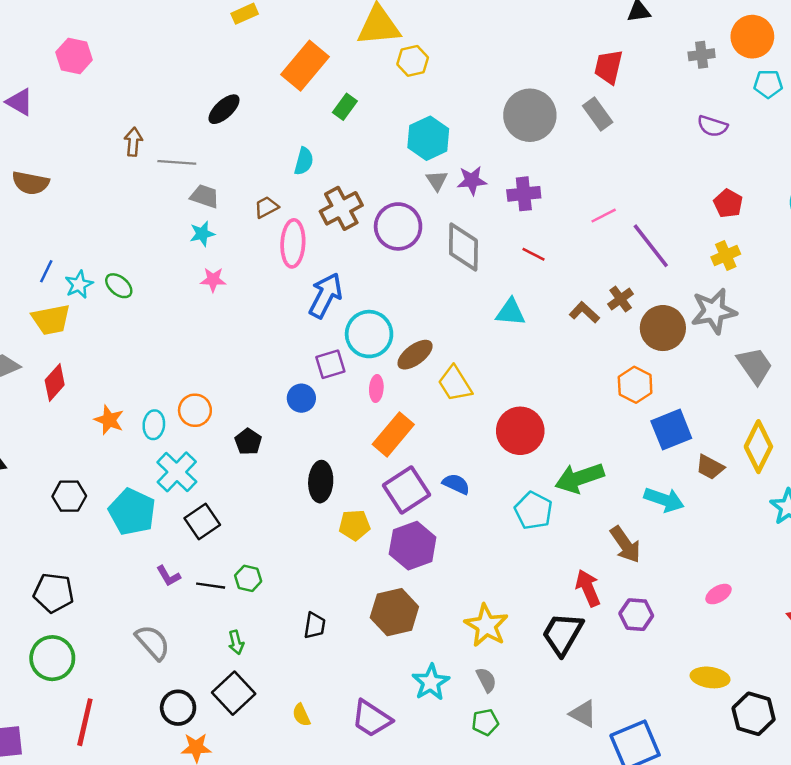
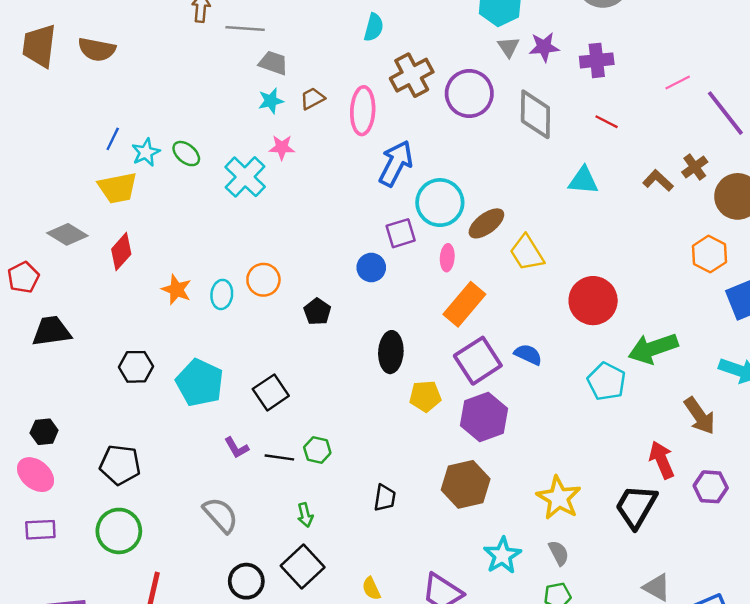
brown trapezoid: (266, 207) -> (312, 98), moved
cyan cross: (177, 472) -> (245, 177), moved

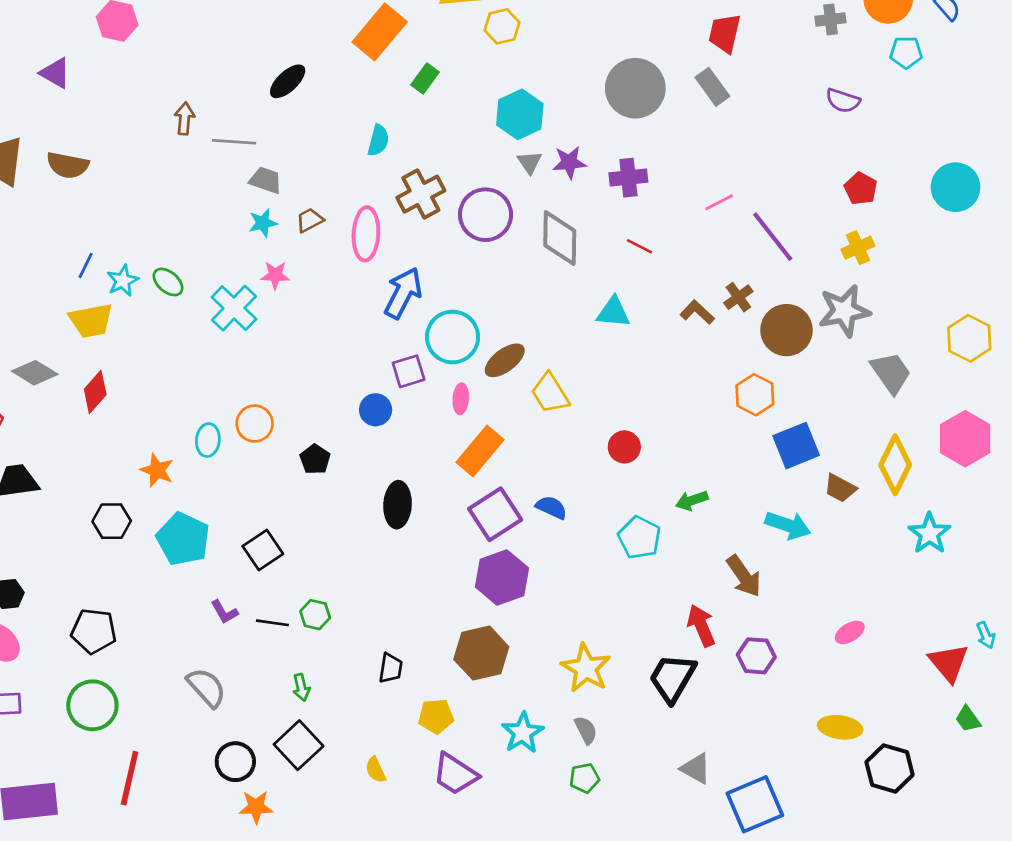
orange star: (176, 290) -> (157, 470), moved
red circle: (593, 301) -> (624, 447), size x0.6
green arrow: (653, 348) -> (692, 501), size x0.6
yellow pentagon: (425, 396) -> (436, 716), moved

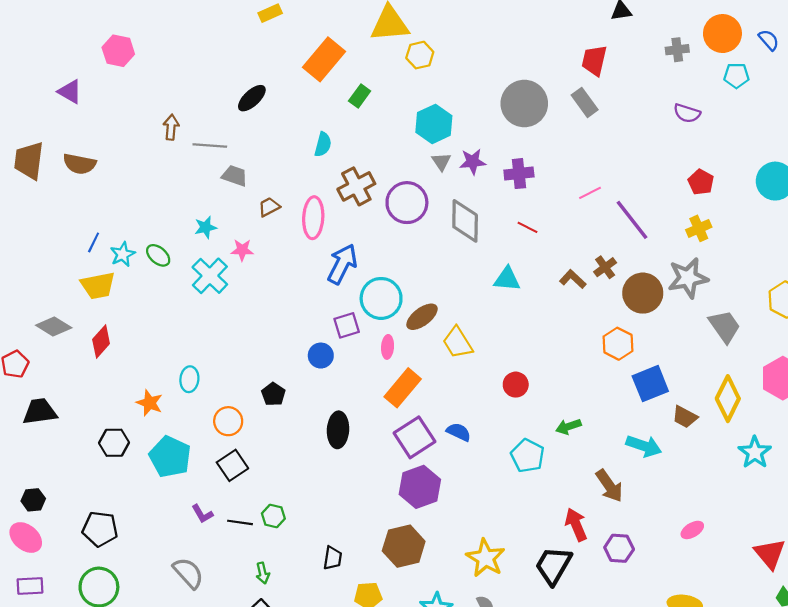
cyan star: (263, 223) -> (206, 227), moved
orange circle: (255, 424) -> (228, 421), moved

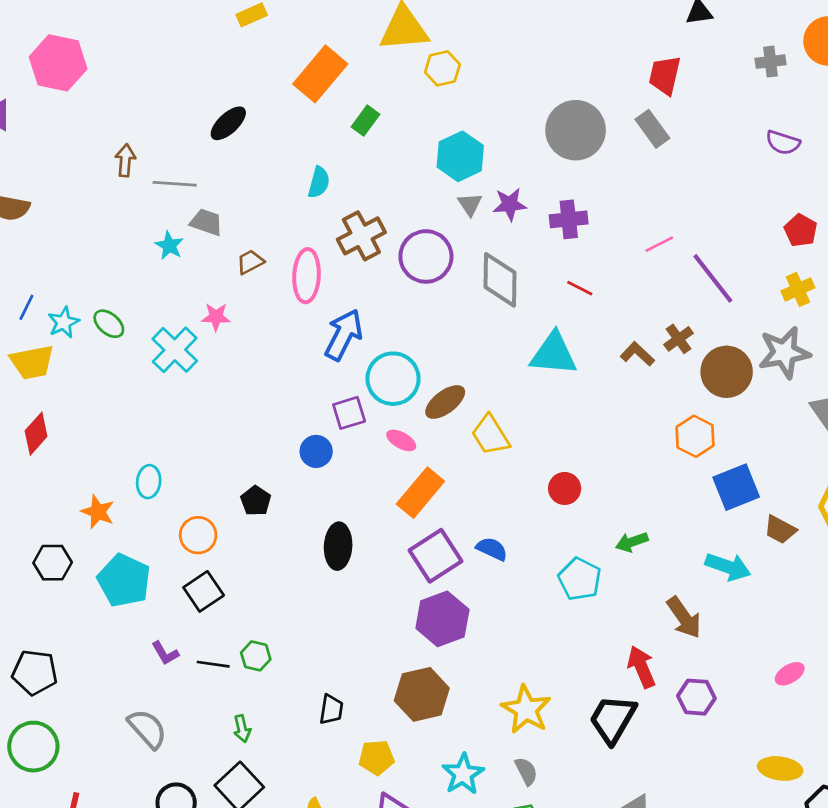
pink hexagon: (118, 51) -> (58, 63), size x1.4
cyan star: (206, 227) -> (169, 245), moved, turned -30
cyan triangle: (507, 279) -> (554, 354), size x1.4
pink ellipse: (388, 347) -> (401, 440), turned -65

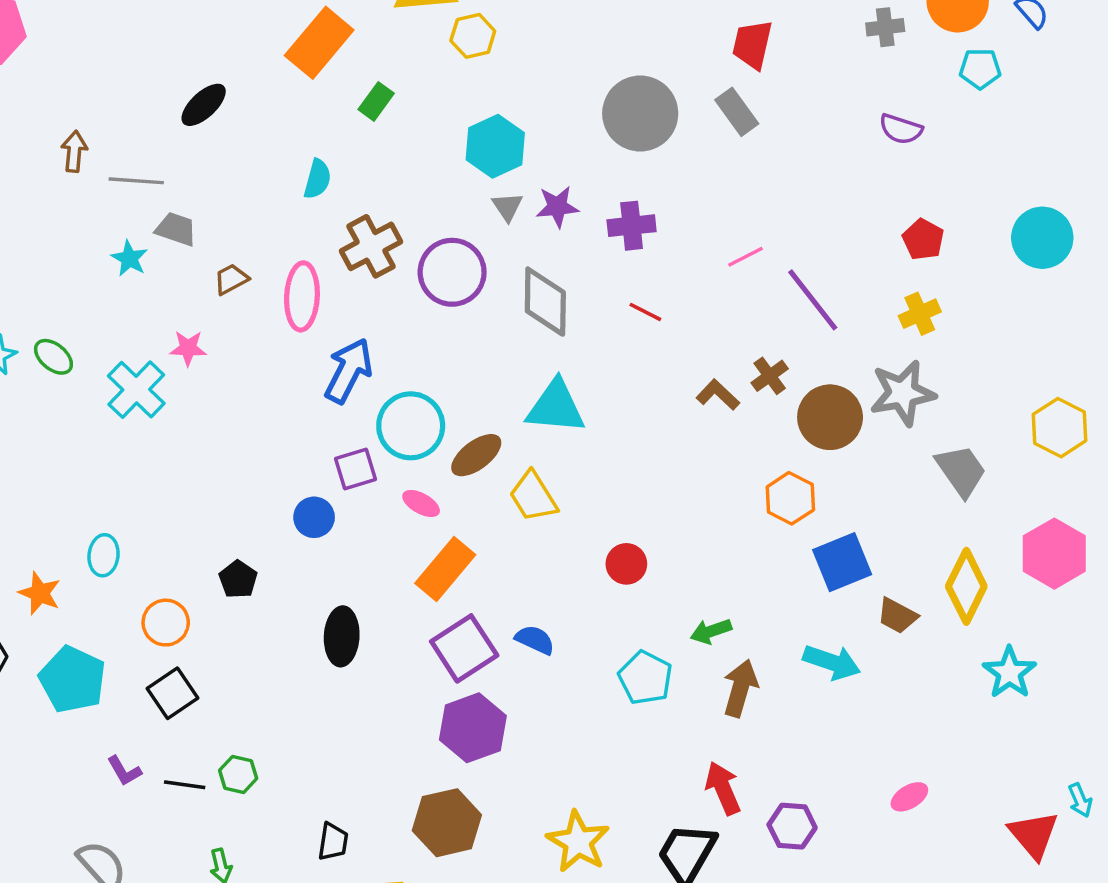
cyan triangle: (554, 354) -> (556, 407), moved
brown arrow: (684, 617) -> (740, 688), moved, turned -129

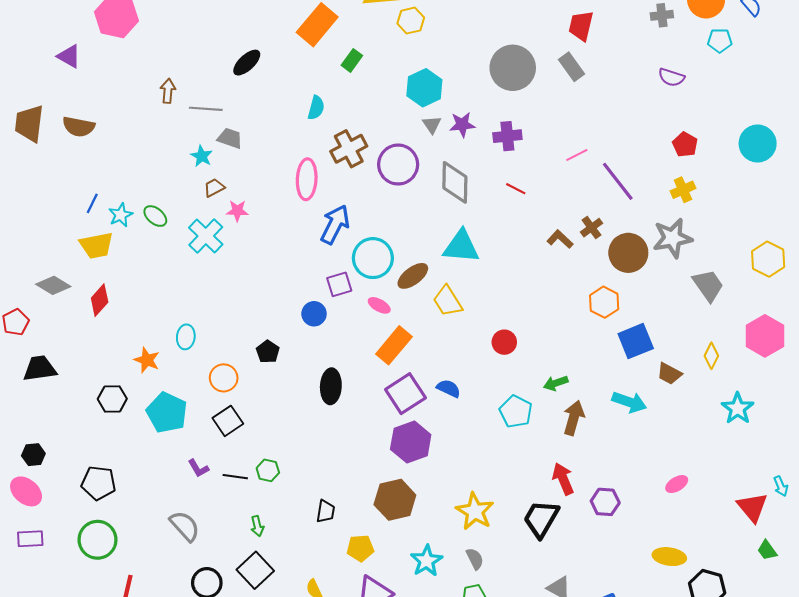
brown trapezoid: (231, 279) -> (214, 188), moved
yellow diamond: (966, 586) -> (711, 356), size x0.6

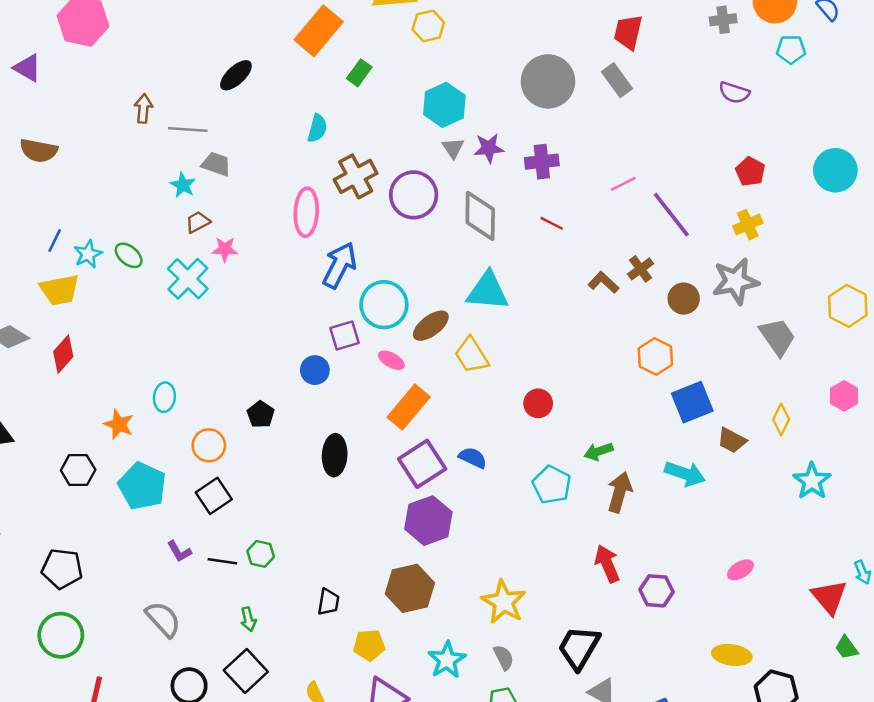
brown circle: (628, 253) -> (684, 299), size x0.7
pink hexagon: (765, 336) -> (844, 396), size x0.6
black trapezoid: (541, 519) -> (579, 648), moved

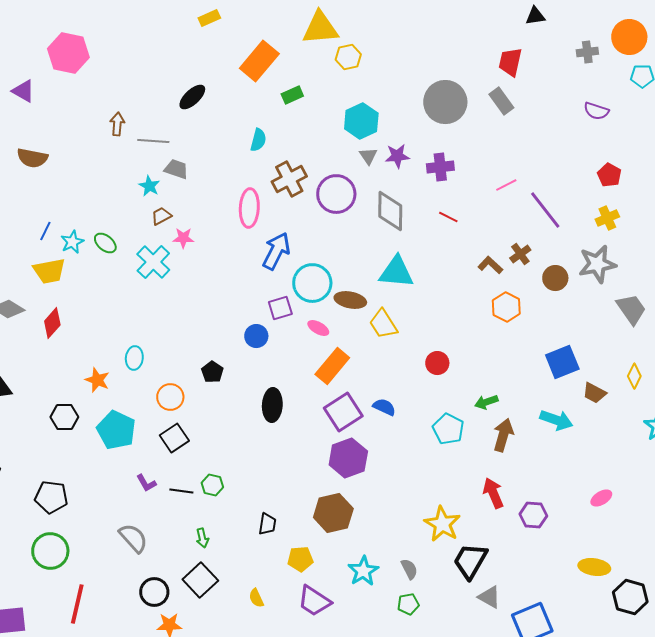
green rectangle: (359, 73) -> (292, 95), turned 30
brown ellipse: (431, 326) -> (350, 300), turned 48
orange hexagon: (655, 356) -> (506, 307), moved
yellow star: (504, 602) -> (442, 524), moved

